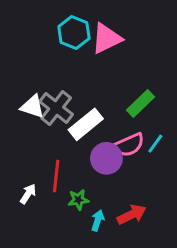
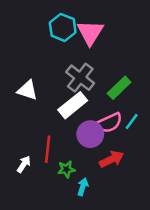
pink triangle: (106, 38) -> (90, 32), turned -32
gray cross: (56, 108) -> (80, 78), moved
red arrow: (132, 215) -> (112, 159), moved

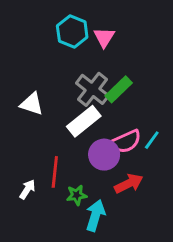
pink triangle: (90, 32) -> (104, 37), size x0.7
green rectangle: (119, 88) -> (119, 89), moved
cyan arrow: (83, 187) -> (95, 215), size x1.5

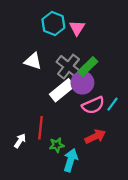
white triangle: (32, 104) -> (33, 61), moved
purple circle: (104, 155) -> (82, 83), moved

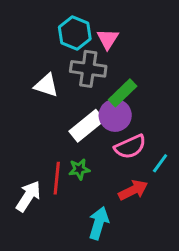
gray cross: (68, 67) -> (88, 69), moved, turned -30
cyan line: (113, 104) -> (160, 163), moved
white arrow: (20, 141) -> (28, 196), size x1.5
green star: (57, 145) -> (79, 169), moved

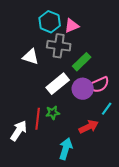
pink triangle: (108, 39) -> (72, 26), turned 35
purple circle: (115, 115) -> (83, 89), moved
pink semicircle: (130, 147) -> (99, 85), moved

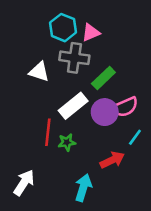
red line: (38, 119) -> (48, 132), moved
white arrow: (19, 131) -> (24, 183), moved

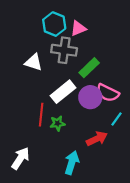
pink semicircle: (125, 107) -> (108, 93), turned 50

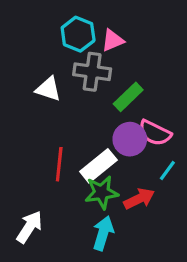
white rectangle: (63, 92) -> (98, 166), moved
green star: (58, 123) -> (102, 192), moved, size x1.5

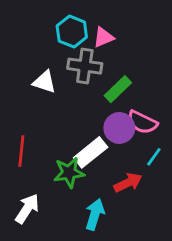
red line: (59, 164) -> (21, 151), moved
green star: (102, 192) -> (69, 173), moved

